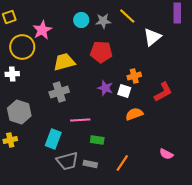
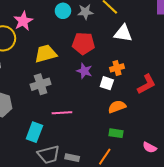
white triangle: (152, 37) -> (123, 33), moved, turned 48
purple star: (105, 88) -> (84, 71), moved
green rectangle: (97, 140) -> (116, 133), moved

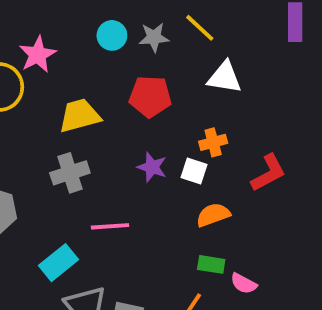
purple star: (84, 71) -> (152, 167), moved
cyan rectangle: (34, 132) -> (59, 263), turned 30
pink semicircle: (150, 147) -> (244, 284), moved

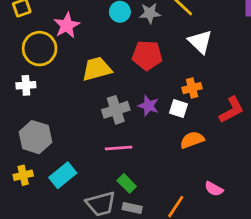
white triangle: (225, 77) -> (200, 42), turned 35
gray cross: (70, 173) -> (116, 110), moved
cyan rectangle: (59, 263) -> (63, 175), moved
green rectangle: (211, 264) -> (127, 183), moved, turned 36

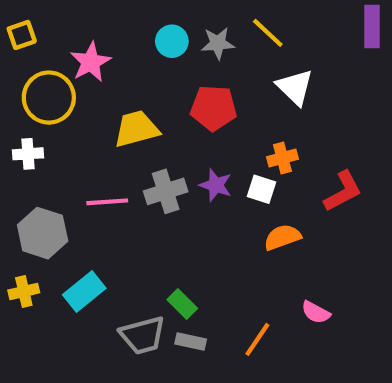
pink line: (119, 148) -> (107, 202), moved

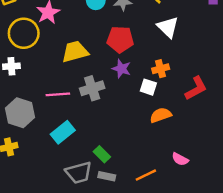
purple star: (216, 185) -> (121, 69), moved
cyan rectangle: (84, 291) -> (63, 132), moved
orange line: (257, 339) -> (146, 175), turned 30

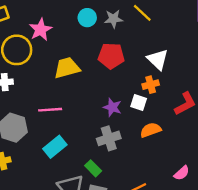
white triangle: (168, 27) -> (158, 59), moved
purple star: (121, 69) -> (112, 107), moved
gray cross: (92, 88) -> (109, 138), moved
pink semicircle: (180, 159) -> (182, 173), moved, turned -70

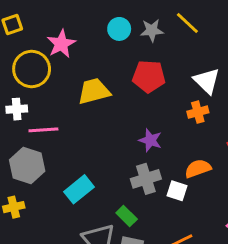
white square: (139, 103) -> (177, 191), moved
pink line: (50, 110) -> (43, 130), moved

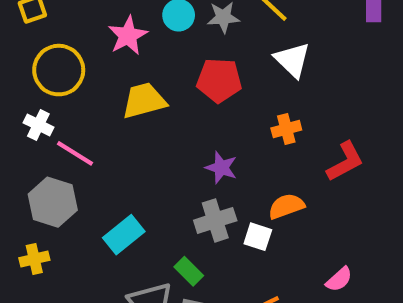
pink star: (61, 44) -> (128, 36), moved
white triangle: (207, 81) -> (292, 60), moved
white cross: (17, 109) -> (38, 125), turned 30
pink line: (43, 130) -> (75, 153), turned 36

